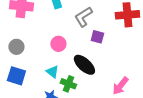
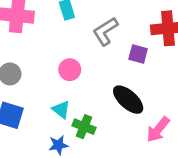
purple square: (97, 37) -> (138, 54), moved
black ellipse: (84, 65) -> (128, 100), moved

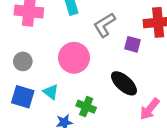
pink circle: (70, 70) -> (74, 58), size x1.6
cyan triangle: (61, 110) -> (51, 92), moved

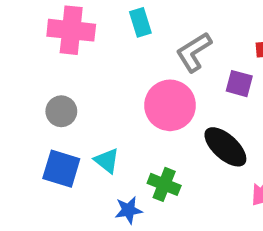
pink circle: (74, 58) -> (170, 105), moved

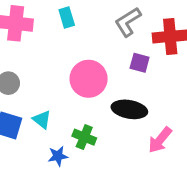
gray L-shape: (194, 52) -> (128, 22), moved
black ellipse: (225, 147) -> (129, 109), turned -32

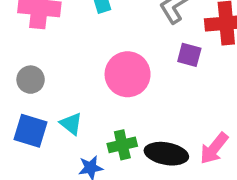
black ellipse: (129, 109) -> (166, 154), moved
green cross: (84, 137) -> (122, 145), turned -35

